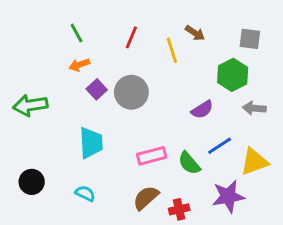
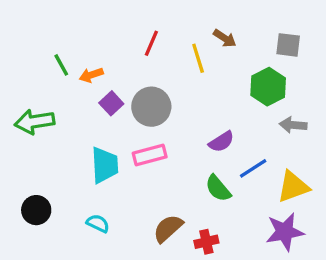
green line: (76, 33) -> (61, 65), moved
purple semicircle: (202, 110) -> (221, 142), moved
pink rectangle: (152, 156) -> (150, 155), moved
purple star: (228, 196) -> (285, 232), moved

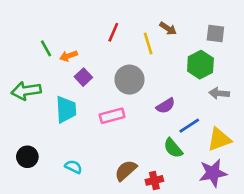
gray circle: (151, 107) -> (129, 80), moved
cyan trapezoid: (105, 165) -> (66, 109), moved
green semicircle: (218, 188) -> (173, 148), moved

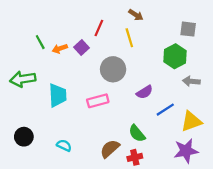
brown arrow: (168, 29) -> (136, 15), moved
purple square: (83, 77) -> (81, 48), moved
green semicircle: (173, 148) -> (137, 133), moved

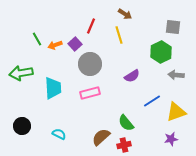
gray circle: (113, 69) -> (90, 64), moved
purple semicircle: (145, 92) -> (132, 76), moved
purple star: (186, 151) -> (171, 139), size x0.6

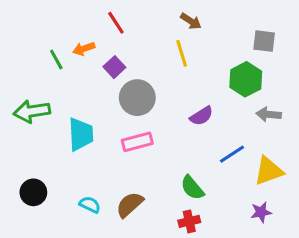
red line: (91, 26) -> (116, 23), moved, turned -56
orange arrow: (55, 45) -> (84, 49), moved
brown semicircle: (101, 137) -> (130, 205), moved

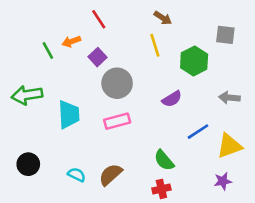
green hexagon: (246, 79) -> (194, 61), moved

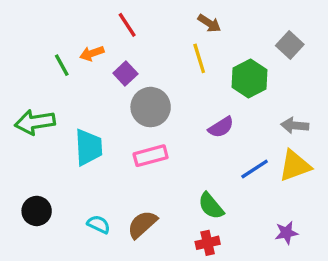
gray square: (225, 35) -> (290, 45), turned 36
yellow triangle: (229, 146) -> (295, 166), moved

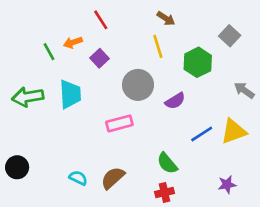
gray circle: (151, 107) -> (138, 85), moved
gray arrow: (295, 125) -> (244, 90), moved, turned 30
cyan trapezoid: (89, 147) -> (70, 94), moved
black circle: (37, 211) -> (17, 167), moved

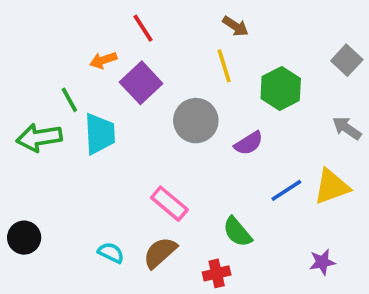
gray square: (230, 36) -> (347, 60), moved
green line: (49, 52) -> (69, 100), moved
purple square: (99, 58) -> (141, 83), size x1.5
pink rectangle: (119, 123) -> (169, 204), moved, turned 55
red cross: (165, 193) -> (217, 273), moved

